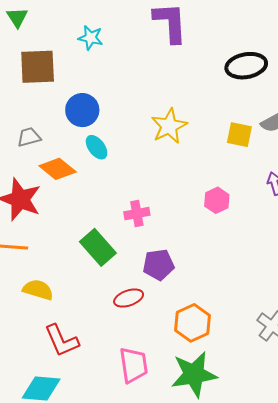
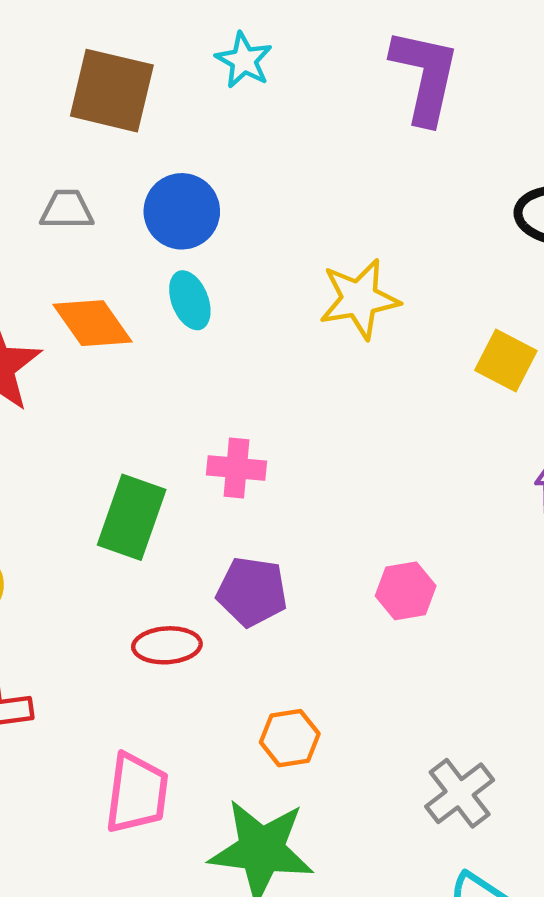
gray trapezoid: (29, 137) -> (67, 210), moved
pink hexagon: (217, 200) -> (406, 591), moved
green rectangle: (98, 247) -> (132, 517), turned 45
orange hexagon: (193, 323) -> (290, 738), size x0.7

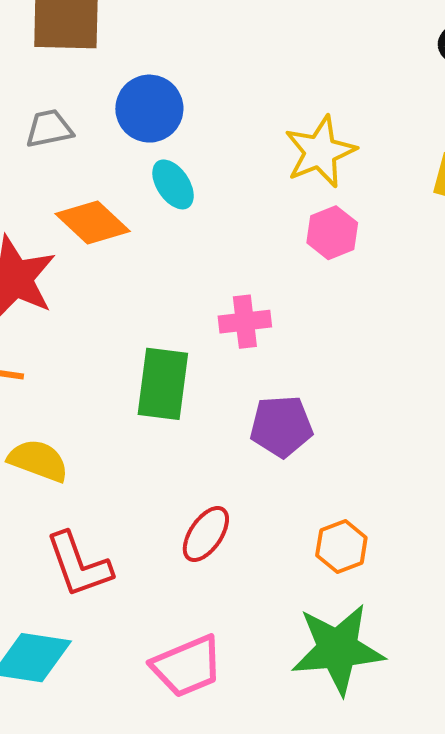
pink hexagon: (406, 591) -> (332, 233), moved
red ellipse: (167, 645) -> (206, 534), moved, turned -40
pink trapezoid: (137, 793) -> (187, 666), moved, turned 72

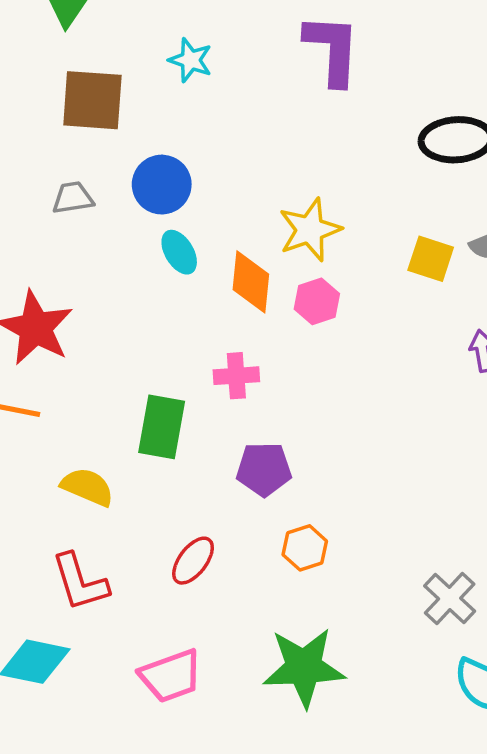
orange diamond: (93, 223) -> (251, 282), moved, turned 50
yellow semicircle: (38, 461) -> (87, 487), moved
orange hexagon: (341, 547) -> (305, 548), moved

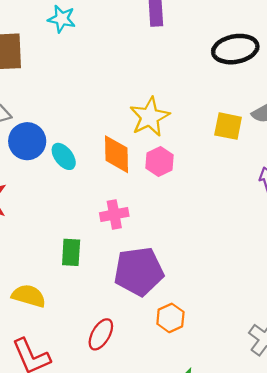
blue circle: (162, 185) -> (27, 141), moved
cyan ellipse: (179, 252) -> (64, 156), moved
green rectangle: (162, 427) -> (71, 252), size x0.7
purple pentagon: (264, 469) -> (139, 271), size x1.4

